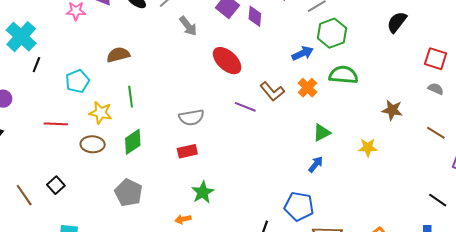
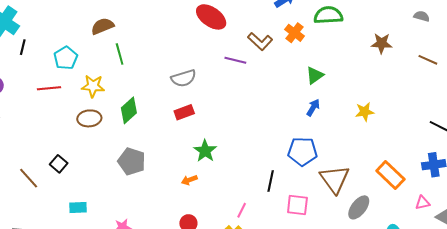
green line: (131, 97) -> (120, 54), moved
red line: (56, 124) -> (49, 88), moved
yellow star: (368, 148) -> (365, 112), moved

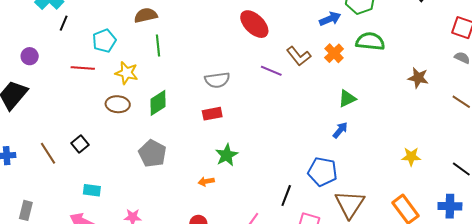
yellow star: (365, 112) -> (411, 157), moved

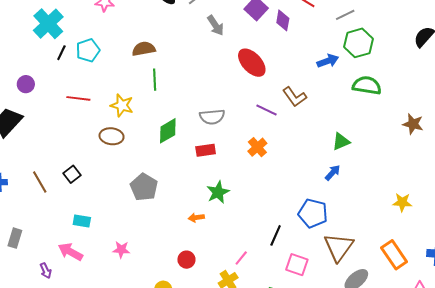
cyan pentagon: (104, 41) -> (88, 50), moved
orange cross: (334, 53) -> (257, 147), moved
green diamond: (158, 103) -> (168, 131), moved

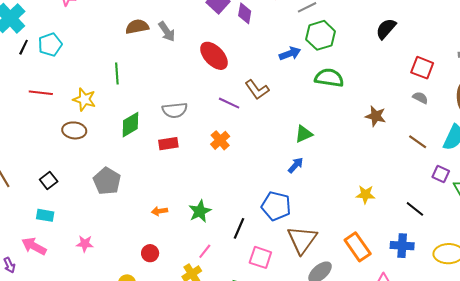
gray arrow: (216, 25) -> (167, 31), moved
brown semicircle: (144, 49) -> (137, 27), moved
black square: (72, 174) -> (49, 181), moved
green star: (218, 192) -> (200, 211), moved

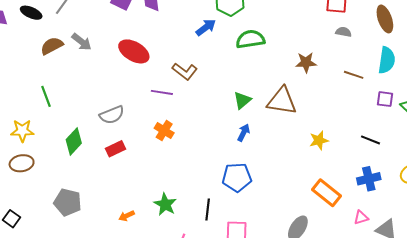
brown triangle: (302, 240) -> (282, 101), moved, turned -40

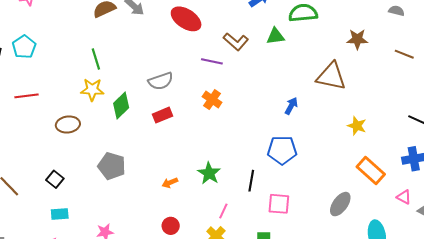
green triangle: (242, 100) -> (275, 36), moved, turned 30
yellow star: (22, 131) -> (92, 90), moved
yellow star: (319, 140) -> (357, 126), moved, turned 30
pink triangle: (361, 218) -> (404, 197), turned 42

